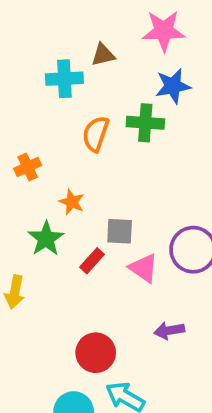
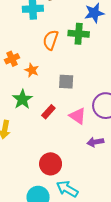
orange star: (72, 202) -> (32, 70), moved
gray square: (120, 231) -> (66, 82), moved
purple arrow: (169, 331) -> (95, 142), moved

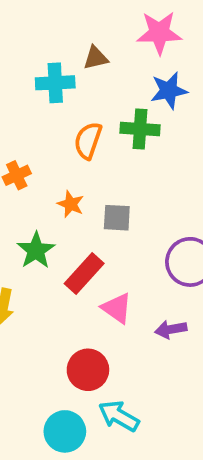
orange star: (32, 70) -> (71, 204), moved
red rectangle: (48, 112) -> (84, 273), size x1.5
pink triangle: (78, 116) -> (117, 308), moved

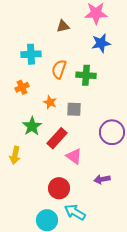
cyan cross: (55, 83) -> (31, 54), moved
green cross: (140, 129) -> (86, 75), moved
purple arrow: (171, 329) -> (102, 179), moved

